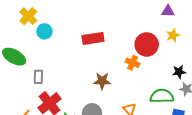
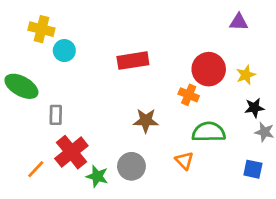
yellow cross: (28, 16) -> (41, 29), turned -30
yellow star: (173, 35) -> (246, 75), moved
green semicircle: (162, 96) -> (209, 132), moved

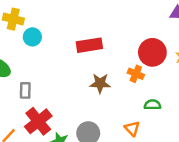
brown star: (146, 121) -> (100, 83), moved
green semicircle: (209, 132) -> (152, 105), size x0.6

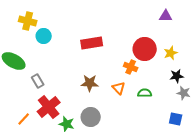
brown star: (100, 83) -> (90, 83), moved
gray rectangle: (25, 90) -> (38, 81), turned -32
orange triangle: (132, 128) -> (119, 88), moved

